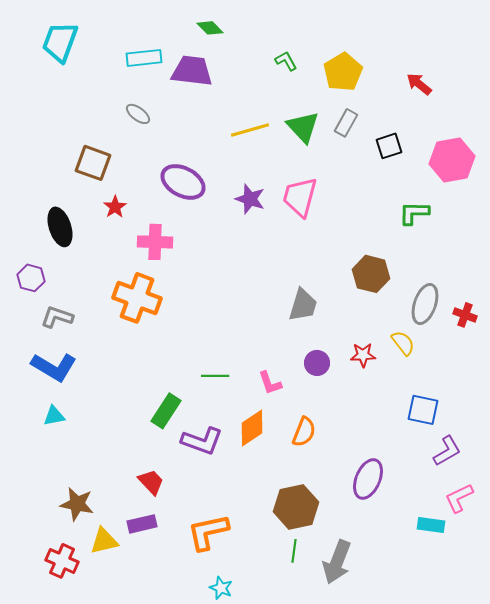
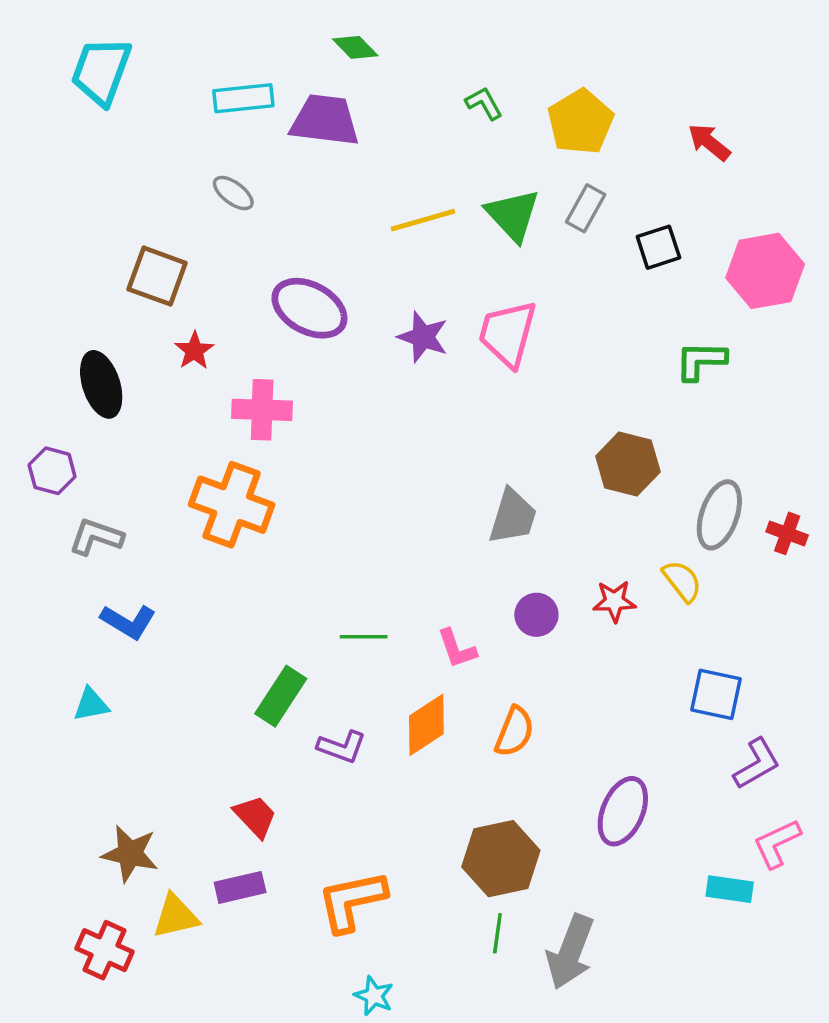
blue L-shape: (54, 367) -> (128, 622), moved, size x0.7
purple L-shape: (202, 441) -> (342, 747), size x0.7

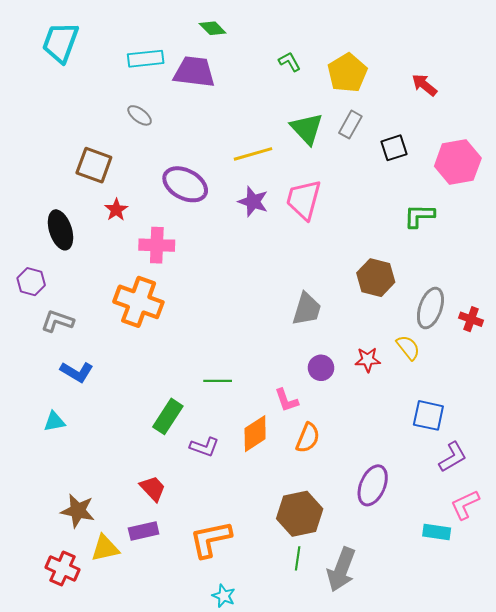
yellow line: (423, 220) -> (253, 154), moved
pink L-shape: (457, 649) -> (287, 400), moved

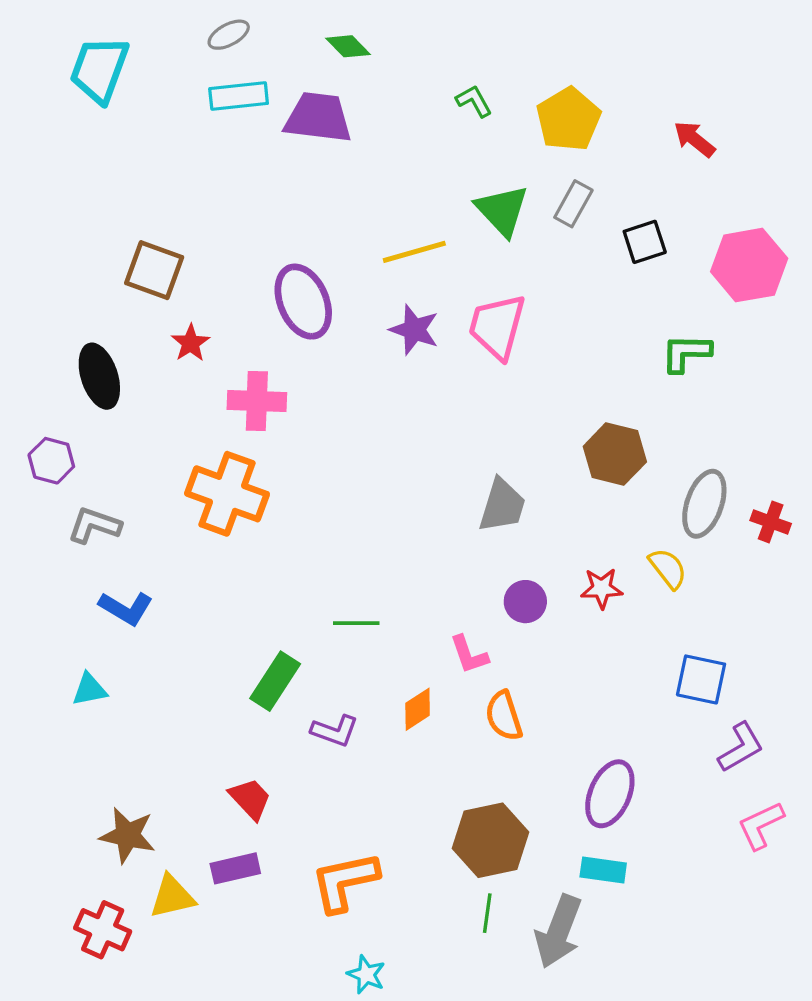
gray ellipse: (140, 115) -> (229, 35), moved, turned -65
purple ellipse: (185, 184) -> (303, 302), turned 39
orange diamond: (255, 434) -> (418, 709), size x0.7
orange semicircle: (308, 438) -> (504, 716), turned 140
cyan rectangle: (437, 532) -> (603, 870), moved

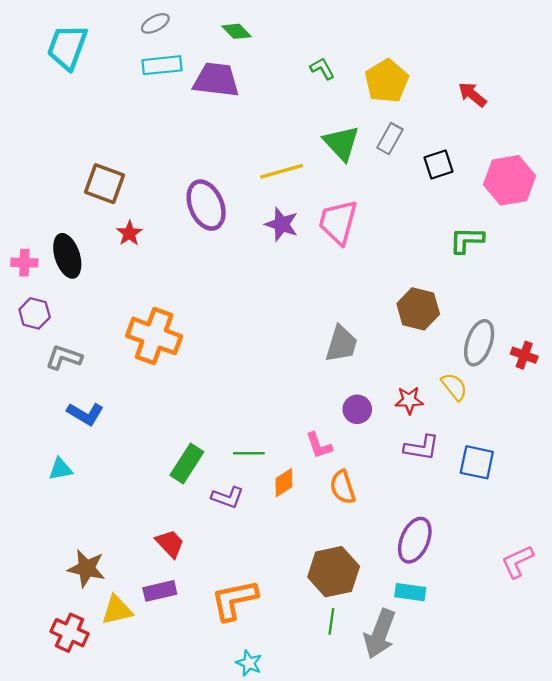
pink cross: (257, 401) -> (24, 263), moved, size x0.7
green line: (356, 623) -> (249, 453), moved
purple L-shape: (741, 747) -> (422, 448), moved, turned 39

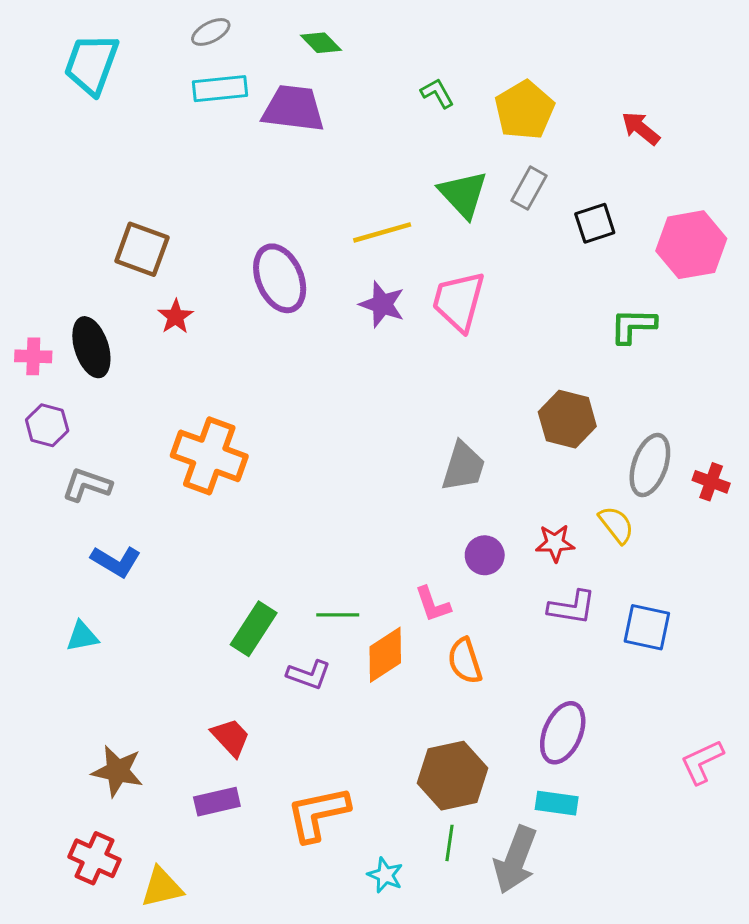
orange diamond: (284, 483) -> (385, 655), size x1.4
yellow triangle: (117, 610) -> (162, 887), moved
cyan star: (249, 663) -> (385, 875), moved

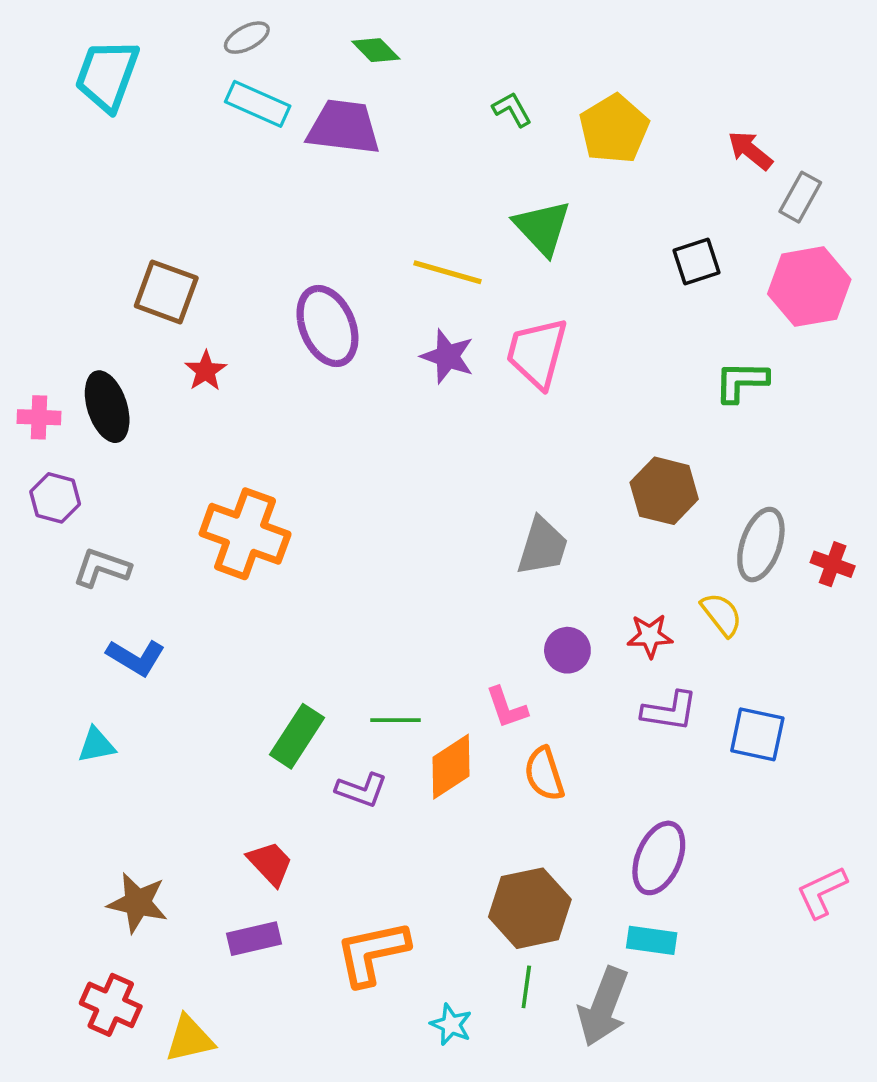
cyan rectangle: (220, 89) -> (258, 104), turned 30
gray rectangle: (529, 188) -> (800, 197), moved
yellow line: (382, 232) -> (447, 272), turned 32

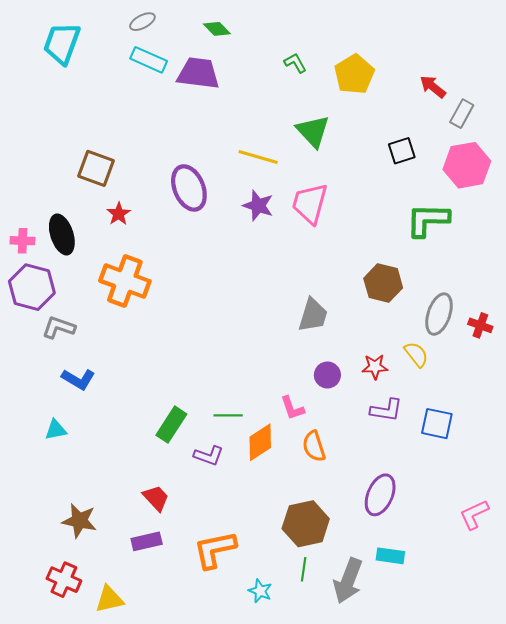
green L-shape: (741, 382) -> (428, 220), size x1.4
purple hexagon: (55, 498) -> (32, 287), size x1.6
orange cross: (245, 534) -> (125, 281), moved
cyan rectangle: (652, 940) -> (390, 556), moved

